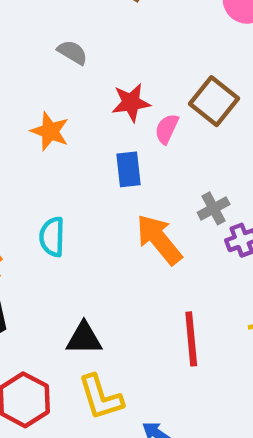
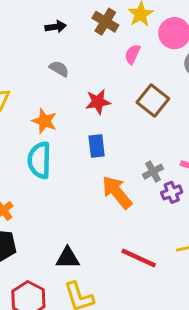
pink semicircle: (167, 129) -> (132, 54), moved
cyan semicircle: (52, 237) -> (39, 160), moved, size x1.4
red line: (191, 339) -> (139, 258), turned -60

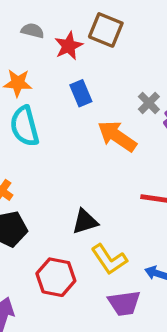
gray semicircle: (59, 69) -> (33, 31), moved
brown square: (153, 101) -> (106, 30), moved

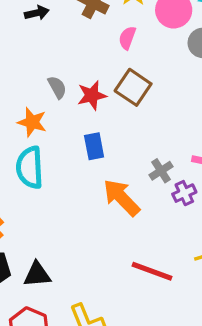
gray semicircle: (33, 31) -> (57, 87), moved, turned 35
black triangle: (85, 222) -> (37, 274), moved

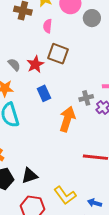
gray cross: (161, 171) -> (86, 98), turned 32
orange arrow: (121, 198) -> (67, 119), turned 75

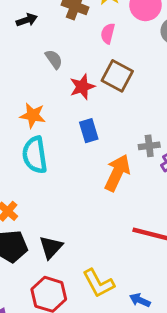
gray semicircle: (14, 65) -> (54, 59), moved
black triangle: (30, 176) -> (51, 247), turned -36

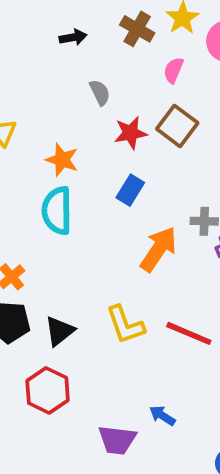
blue rectangle: (89, 131) -> (130, 190), turned 40
yellow L-shape: (98, 283) -> (125, 325), moved

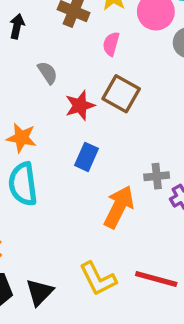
black arrow: (73, 37) -> (17, 26), turned -60

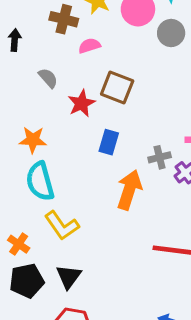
pink semicircle: (111, 44) -> (89, 46), moved, turned 65
blue rectangle: (87, 157) -> (109, 142), moved
yellow L-shape: (98, 279) -> (62, 226), moved

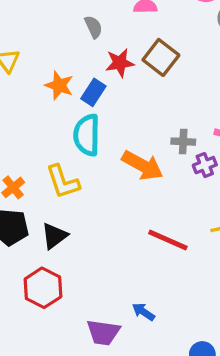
blue rectangle: (109, 142) -> (93, 92), moved
cyan semicircle: (40, 181) -> (87, 135), moved
orange arrow: (129, 190) -> (143, 165), turned 84

